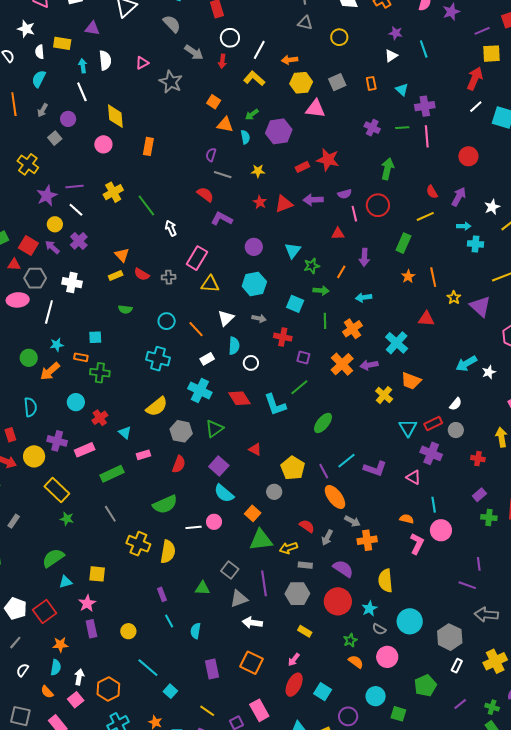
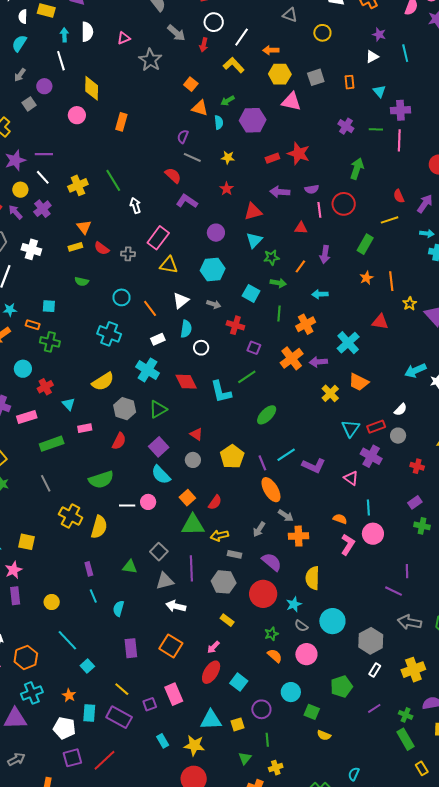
yellow cross: (113, 192) -> (78, 185), moved
red triangle: (284, 204) -> (253, 212), moved
gray circle: (274, 492) -> (193, 460), moved
red semicircle: (307, 526) -> (215, 502), moved, turned 84

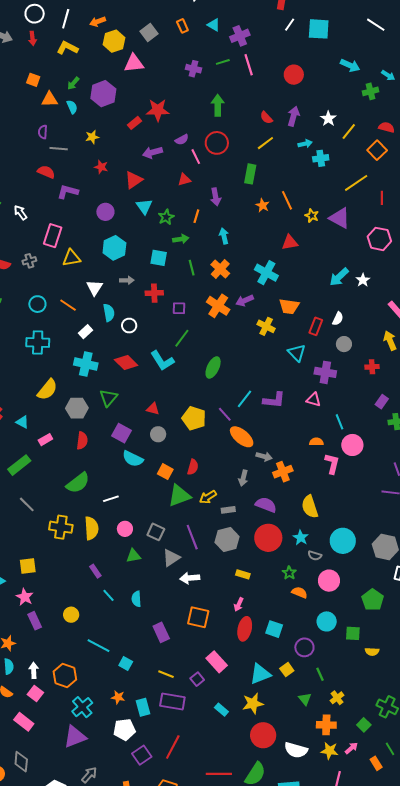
cyan arrow: (320, 294) -> (224, 236), turned 98
red rectangle: (376, 427) -> (316, 326), moved, turned -30
pink circle: (148, 502) -> (125, 529), moved

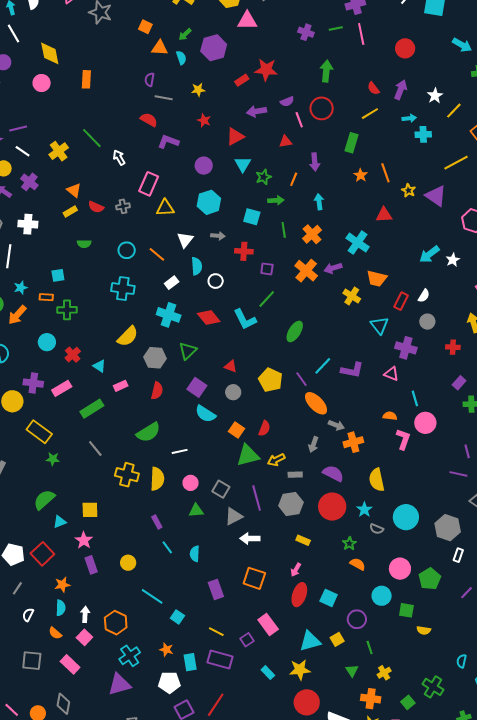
pink circle: (329, 581) -> (400, 569), moved

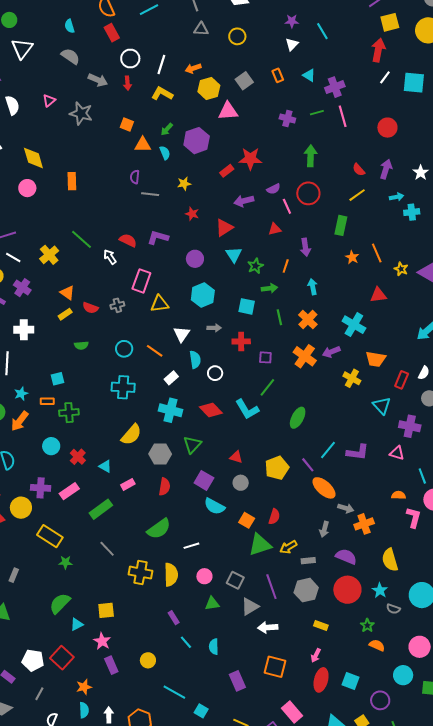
red semicircle: (149, 120) -> (128, 240), moved
yellow pentagon: (271, 380) -> (277, 468), turned 30

